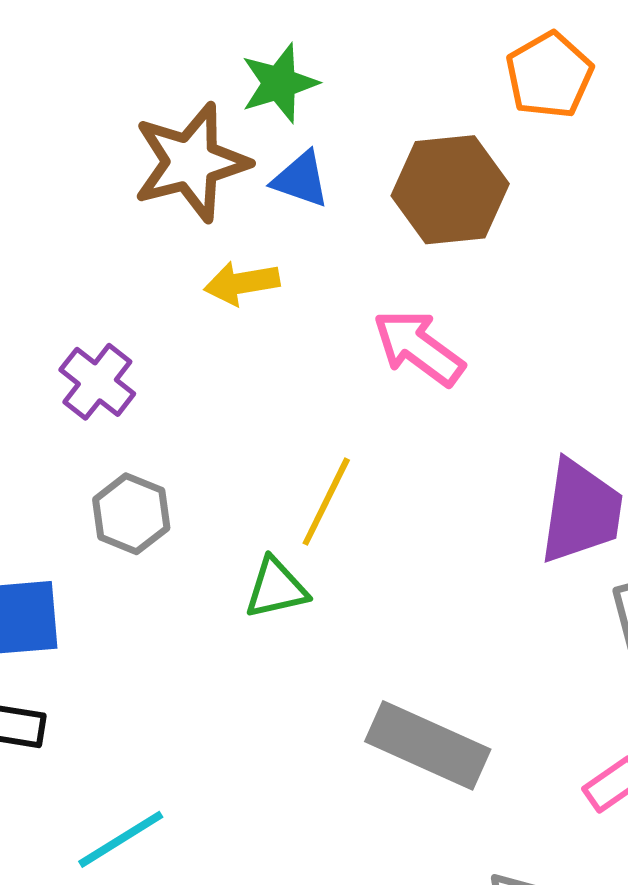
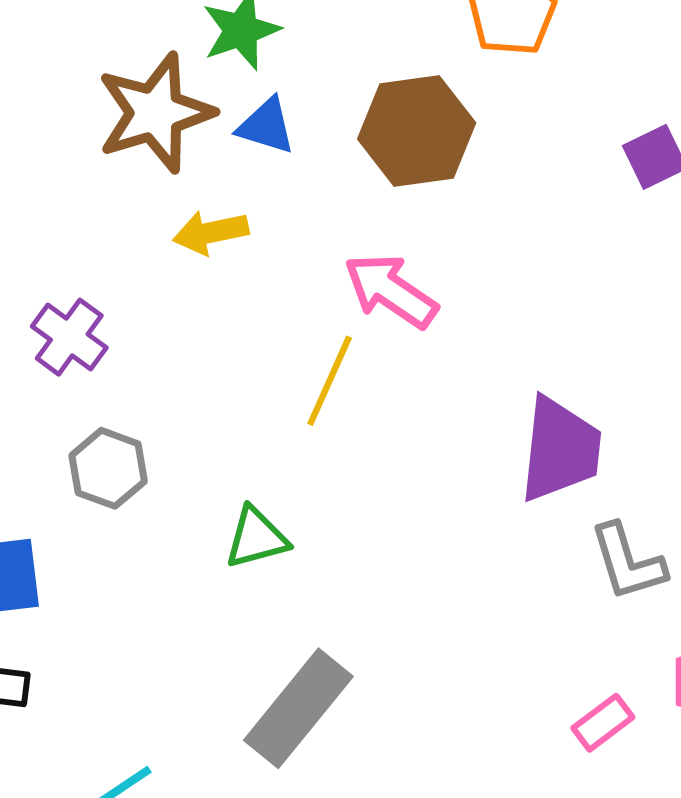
yellow line: (326, 502) -> (330, 381), moved
gray rectangle: (428, 745) -> (298, 708), moved, turned -73

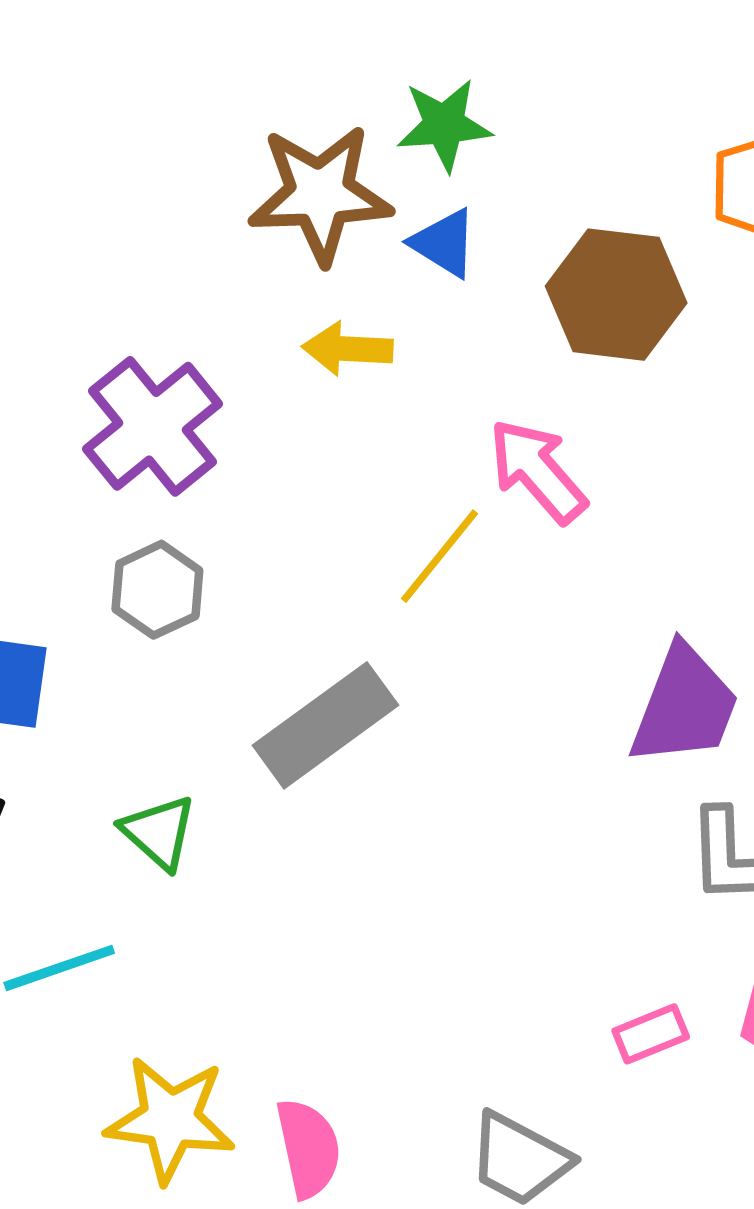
purple cross: (69, 337) -> (153, 426), size x1.5
green triangle: (256, 538) -> (159, 832), moved, turned 42
gray rectangle: (298, 708) -> (326, 725), moved

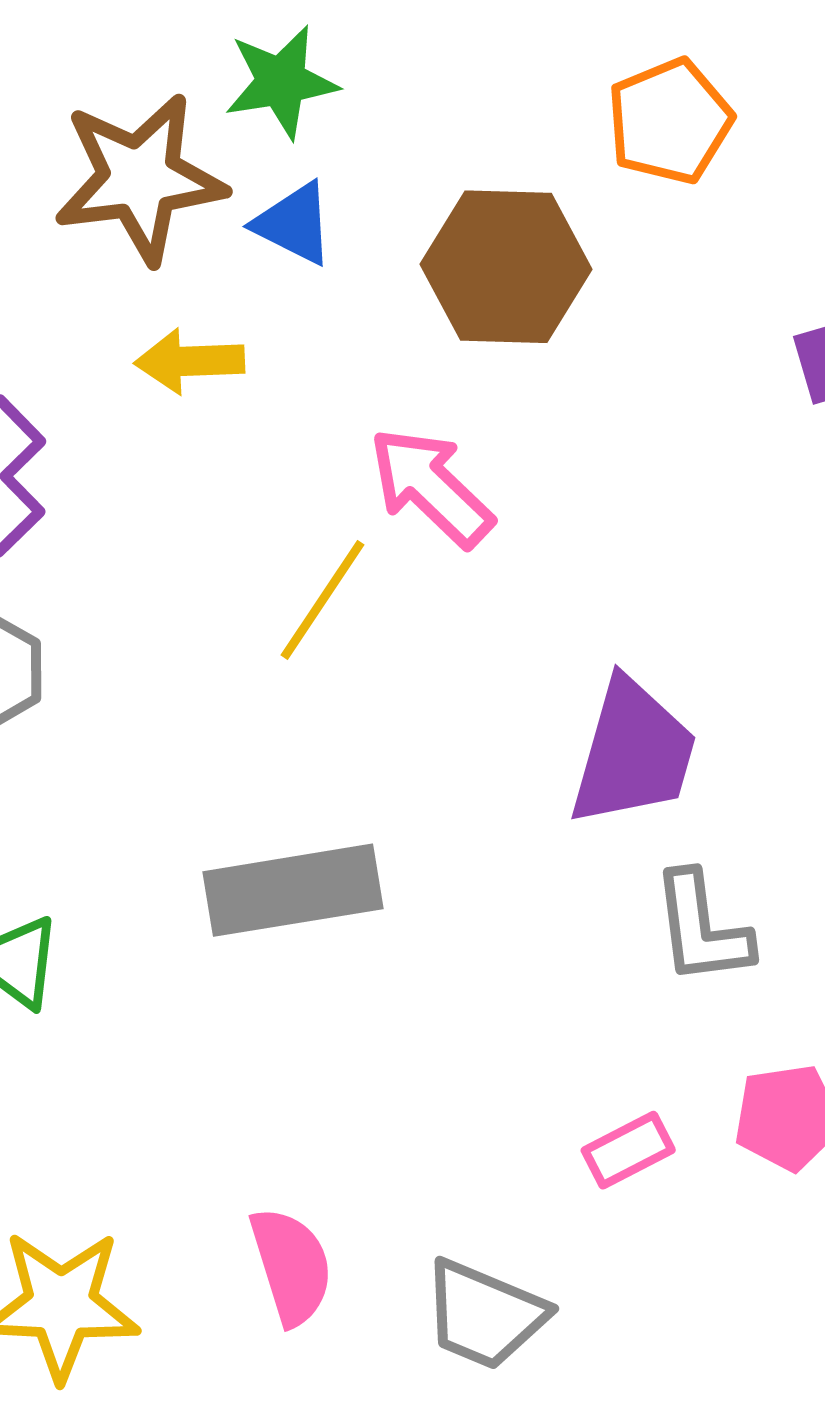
gray rectangle: (326, 725) -> (293, 890), moved, turned 32
pink semicircle: (308, 1148) -> (291, 1266), moved

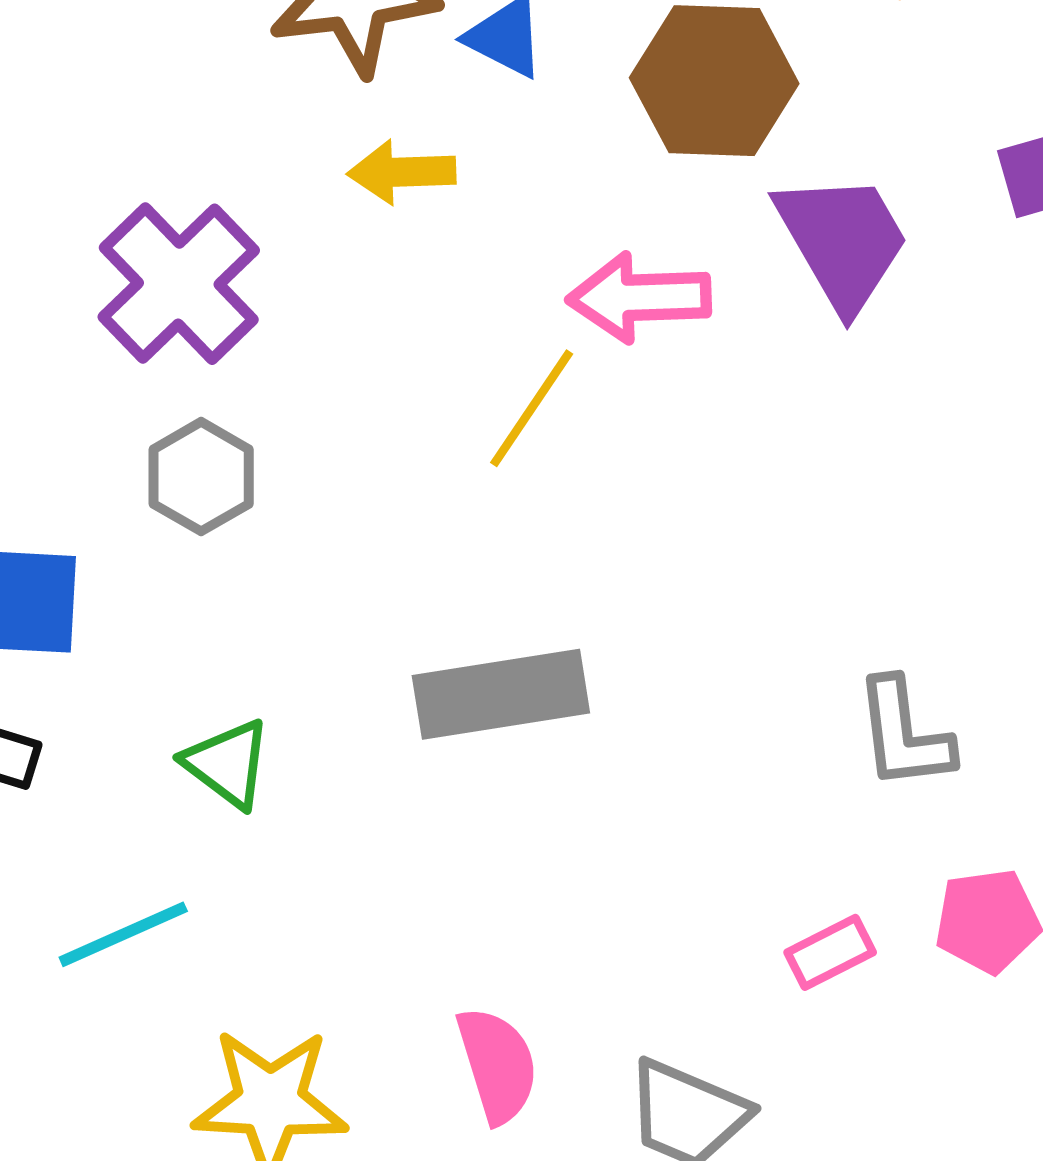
pink arrow: (431, 487) -> (639, 297), turned -46
purple trapezoid: (633, 753) -> (843, 241), moved, turned -46

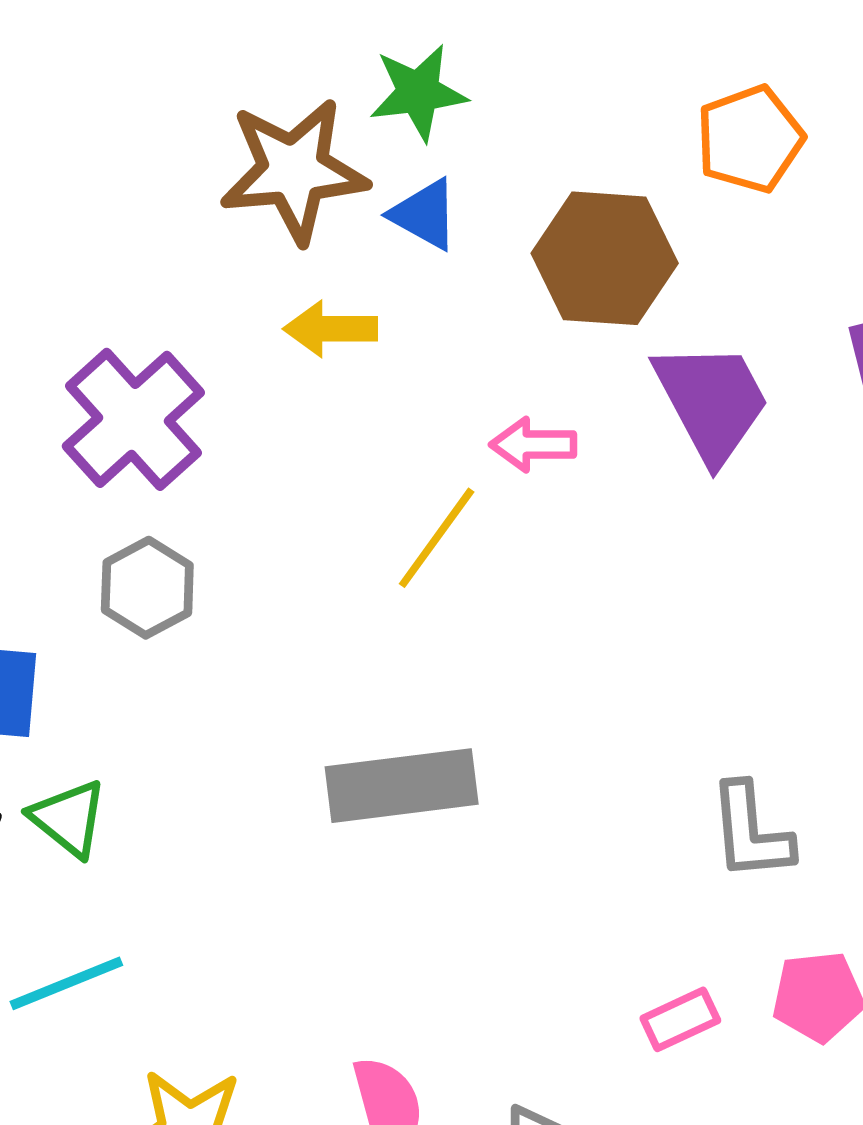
pink arrow: (639, 297) -> (533, 445), size x0.7
green triangle: (227, 764) -> (69, 818), moved

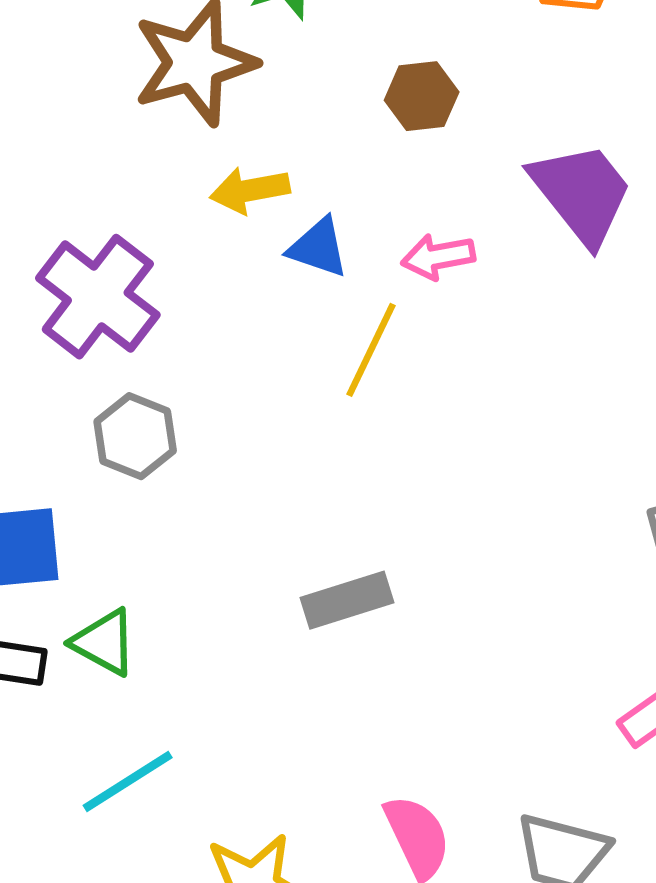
blue triangle: (424, 214) -> (318, 248), moved
brown hexagon: (605, 258) -> (422, 96), moved, size x0.6
gray rectangle: (402, 786) -> (347, 600), moved, size x0.7

